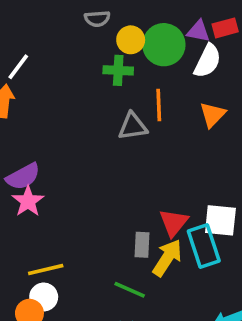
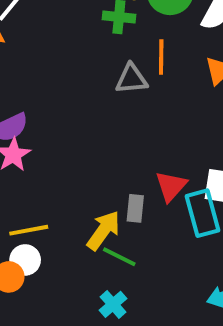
yellow arrow: (167, 258) -> (103, 230), moved

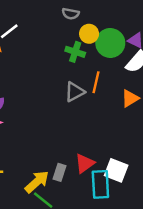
gray triangle: (131, 79) -> (75, 92), turned -35

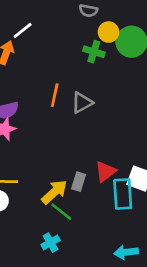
orange line: (96, 82) -> (55, 95), moved
gray triangle: (75, 92) -> (82, 103), moved

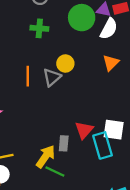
yellow circle: (108, 32) -> (65, 63), moved
green cross: (94, 52) -> (39, 28), moved

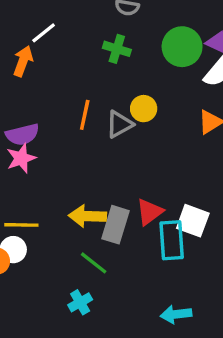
gray rectangle: (64, 143) -> (115, 225), size x1.5
yellow arrow: (46, 156) -> (87, 216), moved, turned -135

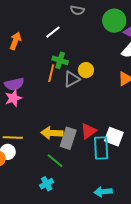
white line: (44, 33) -> (53, 32), moved
green circle: (182, 47) -> (114, 21), moved
green cross: (117, 49) -> (60, 60), moved

